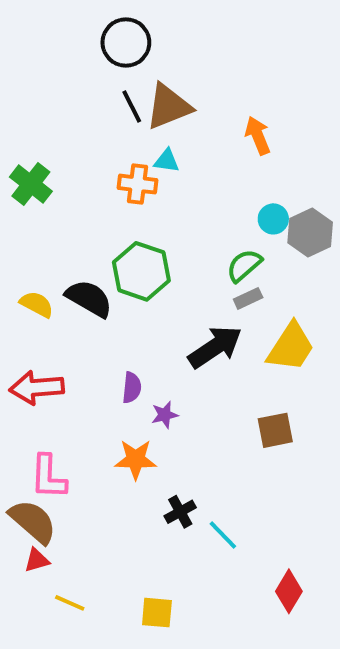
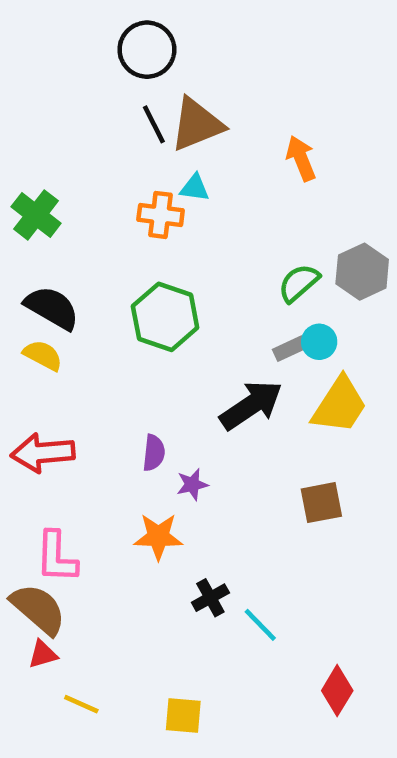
cyan circle: (273, 219) -> (319, 342), moved
green semicircle: (244, 265) -> (299, 283), moved
black semicircle: (89, 298) -> (52, 308), moved

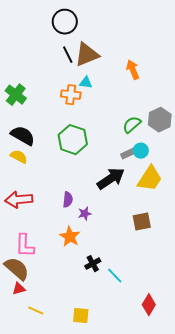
orange star: (158, 537) -> (70, 237), turned 30

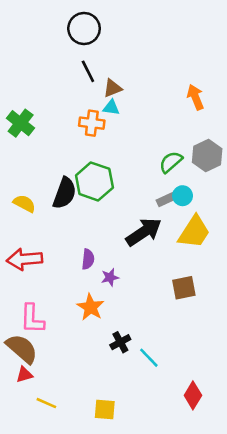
brown triangle: (87, 55) -> (113, 88), moved, size x0.6
orange arrow: (133, 70) -> (195, 97), moved
black semicircle: (23, 136) -> (65, 193), moved, turned 80

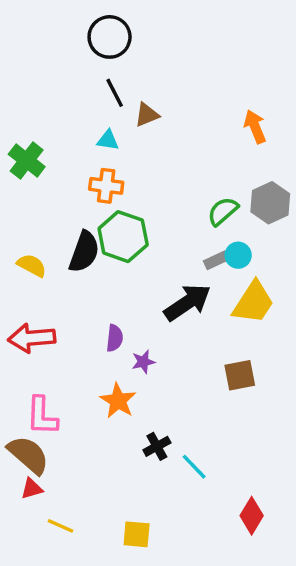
cyan triangle: (111, 108) -> (108, 140), moved
orange cross: (92, 123) -> (106, 186), moved

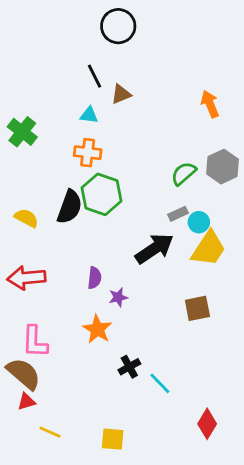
black circle: (110, 37) -> (118, 26), moved
cyan circle: (238, 255) -> (199, 222), moved

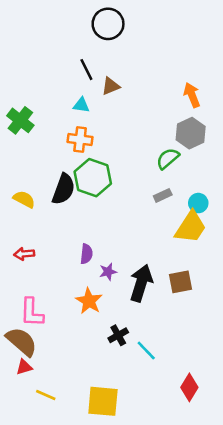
gray hexagon: (222, 167) -> (191, 133), moved
cyan circle: (199, 222) -> (198, 203), moved
black arrow: (154, 249) -> (141, 283), moved, turned -39
red arrow: (26, 278) -> (24, 254), size x0.6
yellow square: (113, 439) -> (103, 401), size x1.5

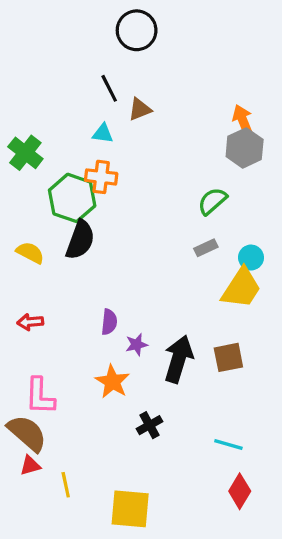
gray hexagon: (191, 133) -> (245, 148), moved
green hexagon: (93, 178) -> (72, 198), moved
cyan line: (146, 351) -> (228, 444), moved, turned -30
yellow line: (46, 395) -> (66, 485), moved, turned 54

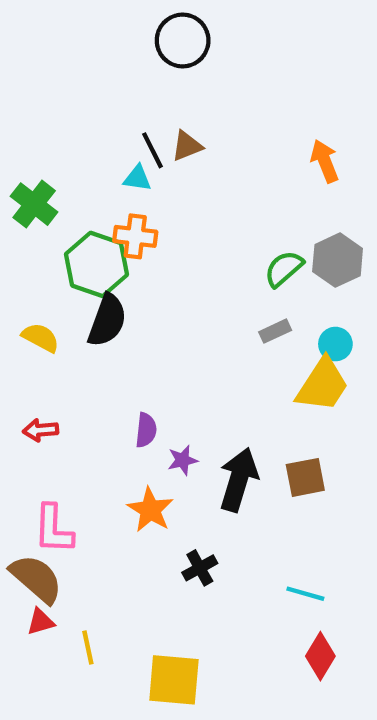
black line: (109, 88) -> (152, 150), moved
gray hexagon: (245, 148) -> (338, 260), moved

